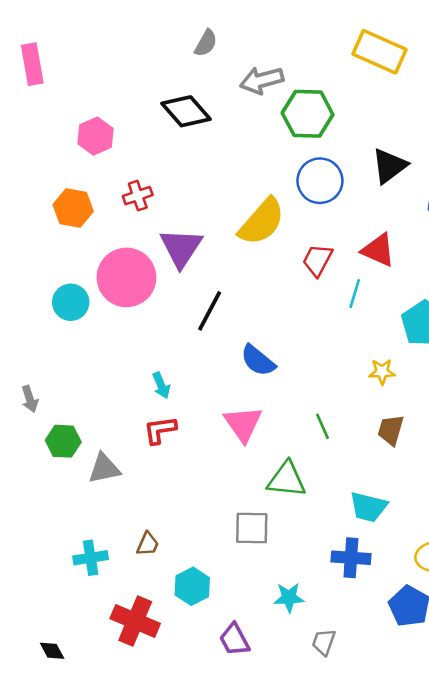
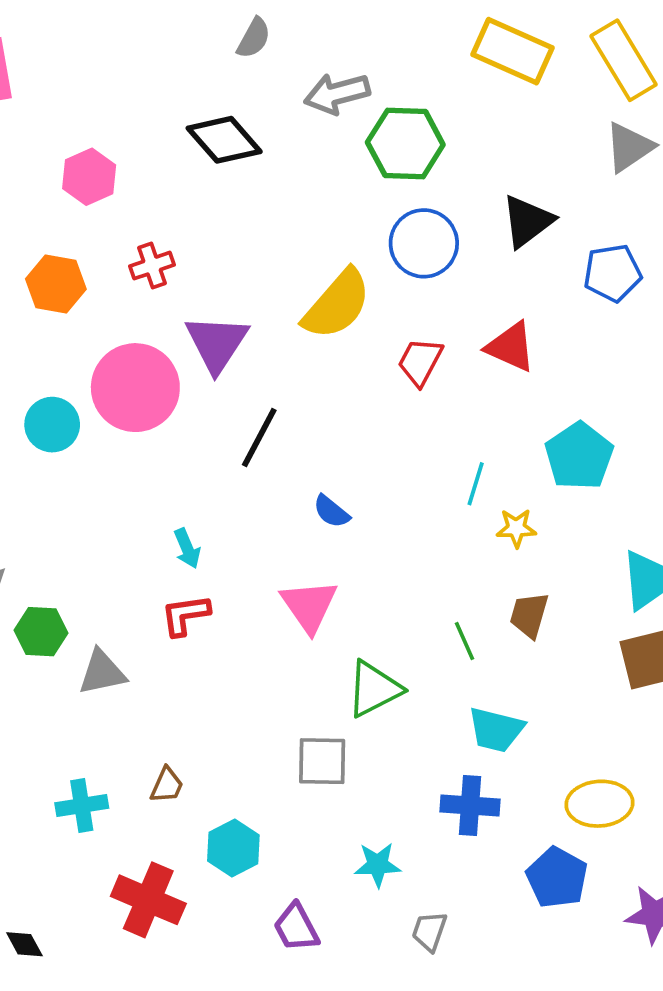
cyan line: (355, 294) -> (476, 484), moved
blue semicircle: (258, 361) -> (331, 511), size x0.7
green line: (322, 426) -> (465, 641), moved
green triangle: (286, 480) -> (374, 689), turned -33

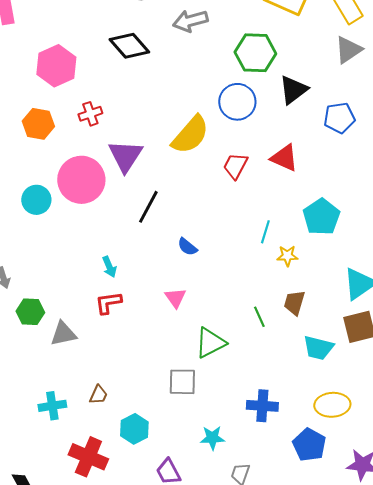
green hexagon: (405, 143) -> (255, 53), moved
pink hexagon: (89, 177) -> (56, 66), size x1.4
pink triangle: (309, 606) -> (175, 298), size x0.7
cyan trapezoid: (496, 730) -> (318, 348), moved

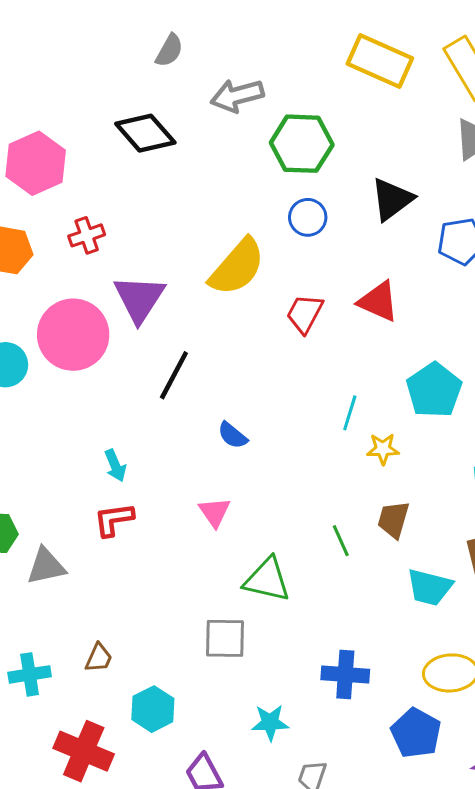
green hexagon: (255, 53) -> (302, 144), moved
blue circle: (237, 102) -> (308, 217), size x0.7
green triangle: (210, 343) -> (267, 580), turned 40

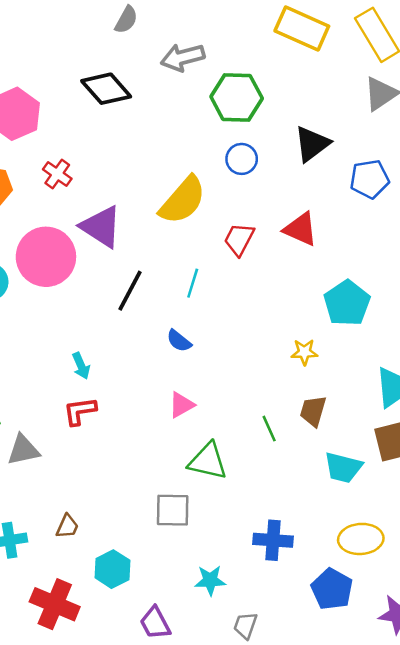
red cross: (87, 235) -> (57, 174), turned -36
purple triangle: (139, 299) -> (101, 227), turned -30
cyan line: (350, 413) -> (193, 283), moved
pink triangle: (214, 512) -> (181, 405), moved, turned 36

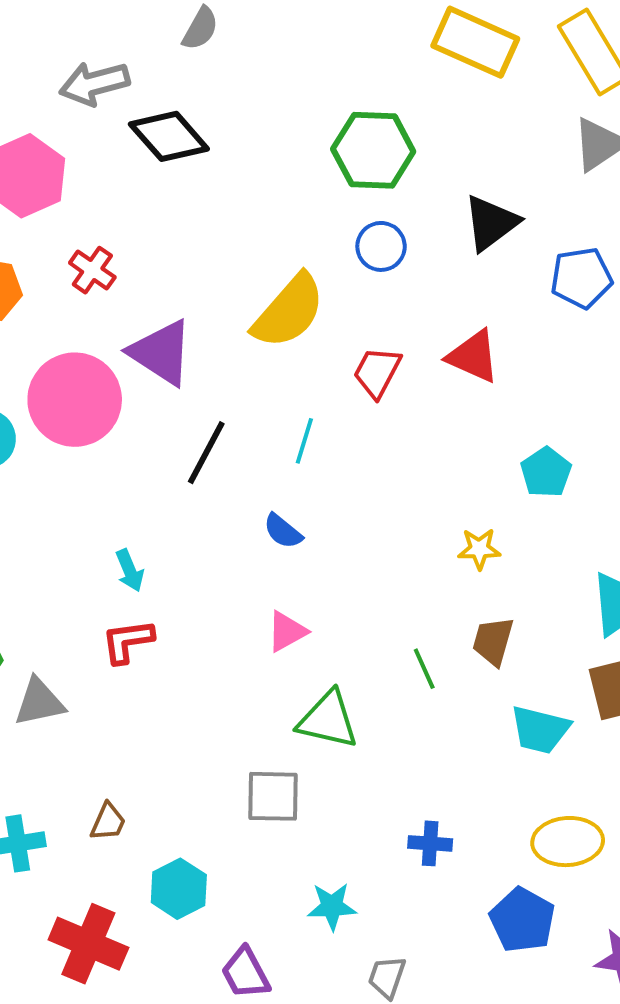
gray arrow: (183, 57) -> (94, 83), moved
cyan pentagon: (347, 303) -> (546, 472), size x0.7
blue cross: (273, 540) -> (430, 843), size x0.7

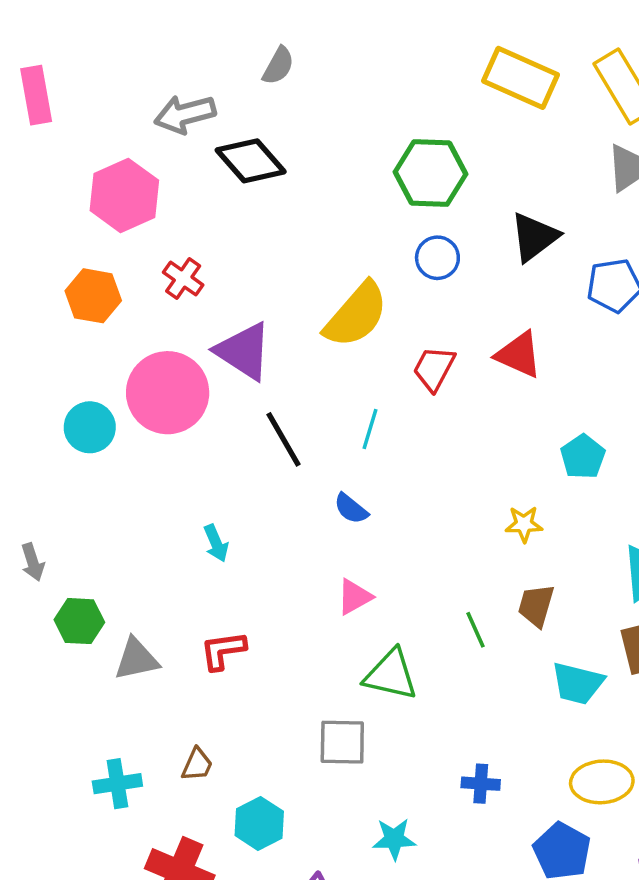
black line: (206, 453) -> (284, 439), turned -58
red L-shape: (128, 641) -> (223, 650), moved

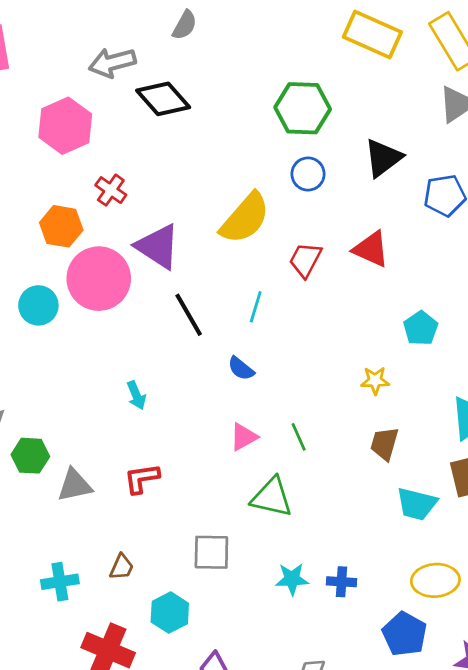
orange hexagon: (93, 296) -> (61, 226), moved
green line: (476, 630) -> (299, 437), moved
gray square: (342, 742) -> (211, 552), moved
cyan star: (394, 839) -> (292, 579), moved

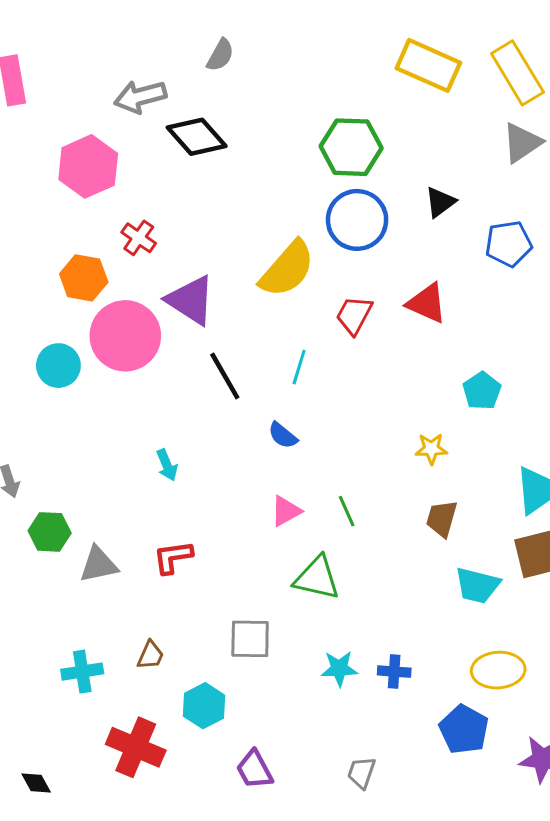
black triangle: (383, 158) -> (440, 202), size x0.7
blue circle: (308, 174) -> (357, 220), size x1.6

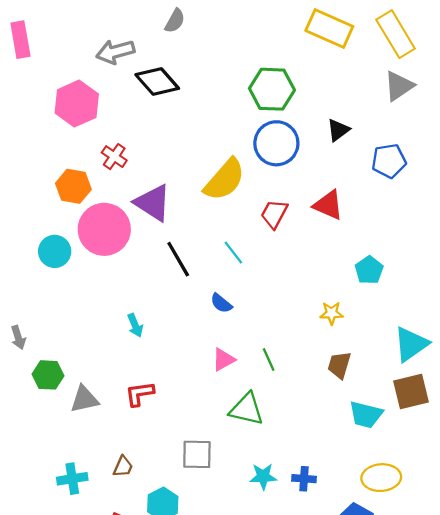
cyan line: (299, 367) -> (233, 253), turned -55

